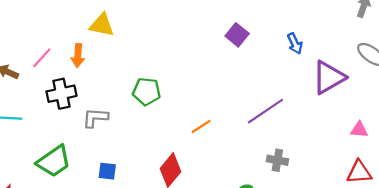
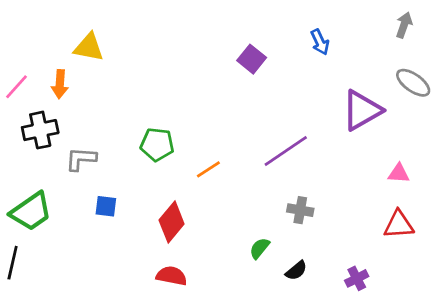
blue arrow: (295, 44) -> (320, 42), moved
green pentagon: (147, 92) -> (157, 144), moved
blue square: (107, 171) -> (106, 206), moved

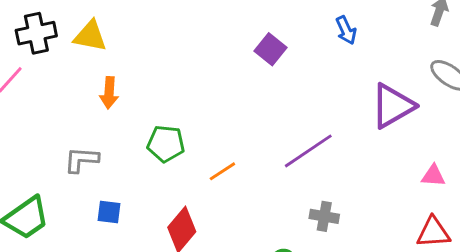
orange arrow: (60, 84) -> (109, 93), moved
black cross: (40, 130) -> (36, 33), moved

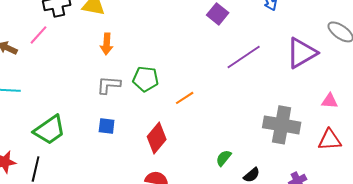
purple line: (308, 151) -> (244, 57), moved
gray L-shape: (81, 160) -> (109, 85), moved
gray cross: (324, 216) -> (282, 125), moved, size x1.8

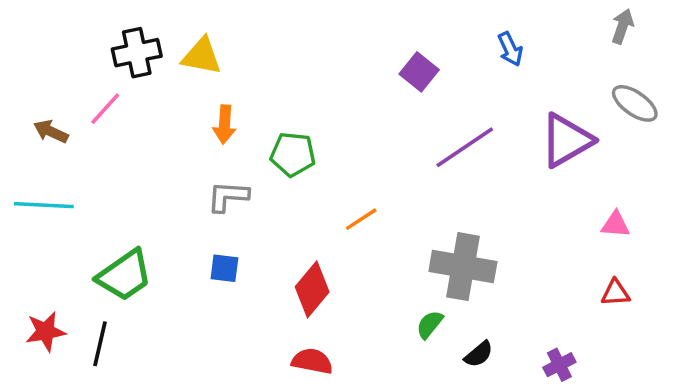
green pentagon: (146, 79) -> (293, 154), moved
gray cross: (282, 125) -> (463, 267), moved
red triangle: (330, 140) -> (615, 293), size x0.7

